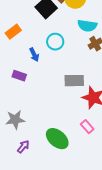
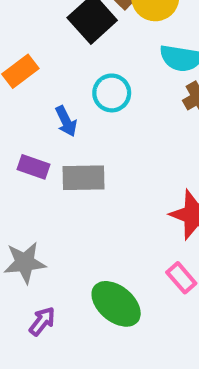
gray rectangle: (74, 81) -> (83, 178), moved

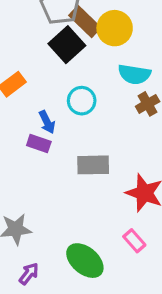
purple rectangle: (33, 167) -> (39, 143), moved
gray rectangle: (83, 178) -> (93, 165), moved

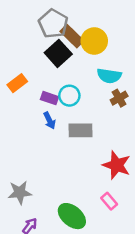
blue arrow: (47, 122) -> (50, 120), moved
purple rectangle: (39, 143) -> (50, 98), moved
gray rectangle: (93, 165) -> (81, 130), moved

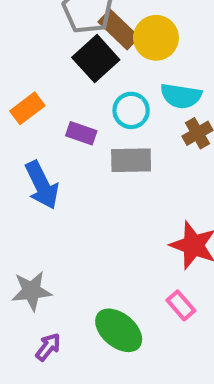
cyan circle: (69, 96) -> (131, 110), moved
blue arrow: (50, 120) -> (42, 185), moved, size x1.6
gray rectangle: (81, 130) -> (131, 160), moved

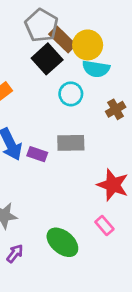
cyan semicircle: (181, 96) -> (96, 69), moved
purple rectangle: (81, 133) -> (37, 154), moved
gray rectangle: (131, 160) -> (71, 143), moved

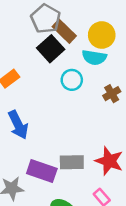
yellow circle: (88, 45) -> (102, 35), moved
gray rectangle: (71, 143) -> (72, 162), moved
purple rectangle: (37, 154) -> (42, 171), moved, size x1.6

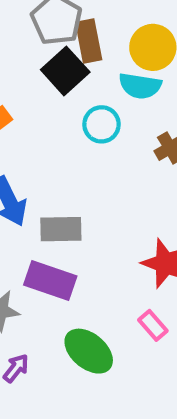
brown rectangle: (64, 31) -> (89, 41), turned 35
gray rectangle: (72, 162) -> (61, 229), moved

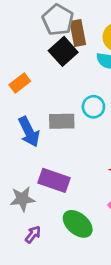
cyan circle: (102, 124) -> (93, 107), moved
gray rectangle: (61, 229) -> (62, 121), moved

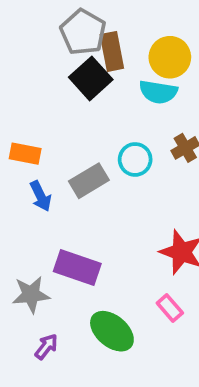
orange rectangle: (20, 83) -> (25, 154), moved, turned 48
gray rectangle: (62, 121) -> (89, 181), turned -30
blue arrow: (29, 132) -> (41, 196), size x0.7

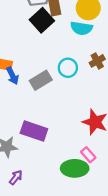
blue arrow: (41, 196) -> (12, 76), moved
green ellipse: (112, 331) -> (75, 168), moved, turned -40

